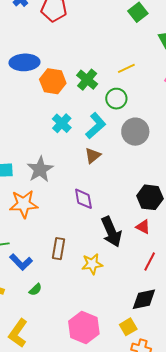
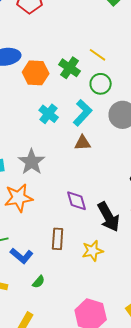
yellow line: (126, 68) -> (98, 55), moved, turned 66
brown triangle: (93, 156) -> (83, 143), turned 42
purple diamond: (83, 199) -> (77, 201), moved

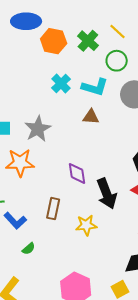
cyan L-shape: (83, 113) -> (95, 87), turned 56

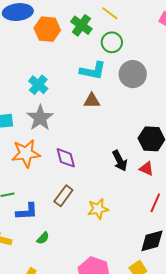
cyan cross: (61, 83) -> (38, 85), moved
purple diamond: (77, 173) -> (66, 158), moved
black arrow: (107, 194) -> (120, 161), moved, size x0.7
brown rectangle: (53, 209) -> (63, 196), turned 30
blue L-shape: (15, 221) -> (27, 211), turned -45

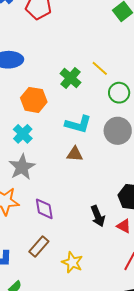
orange hexagon: (47, 29) -> (34, 100), moved
green circle: (112, 42) -> (119, 93), moved
yellow star: (98, 209) -> (72, 262), turned 30

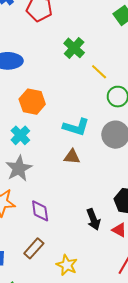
green cross: (70, 78) -> (74, 48), moved

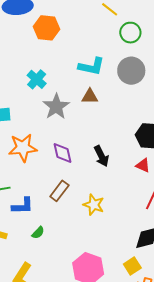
orange hexagon: (32, 102) -> (47, 28), moved
gray star: (19, 168) -> (56, 107), moved
black arrow: (93, 219) -> (101, 156), moved

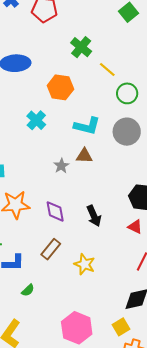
orange hexagon: (47, 28) -> (60, 87), moved
cyan cross: (37, 79) -> (36, 120), moved
gray star: (56, 107) -> (61, 166), moved, size x0.6

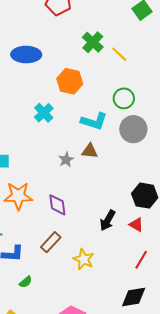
yellow line: (107, 70) -> (119, 54), moved
green circle: (127, 93) -> (124, 98), moved
black arrow: (94, 216) -> (108, 220), moved, turned 50

